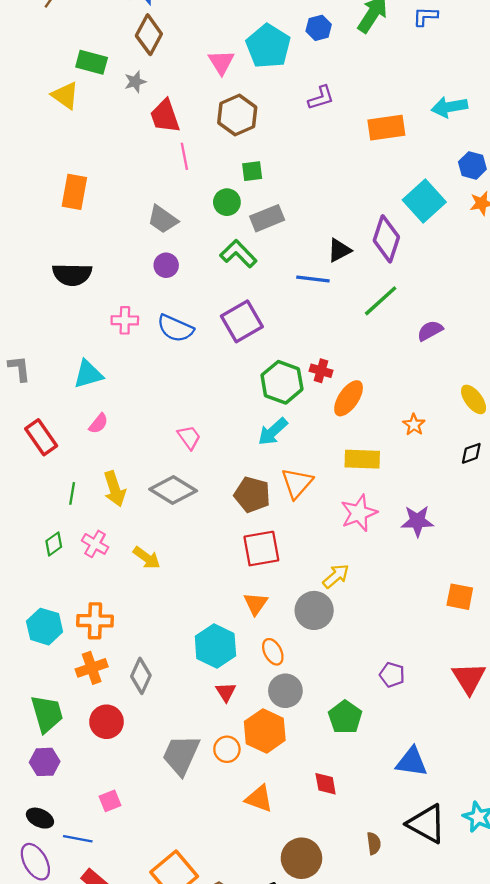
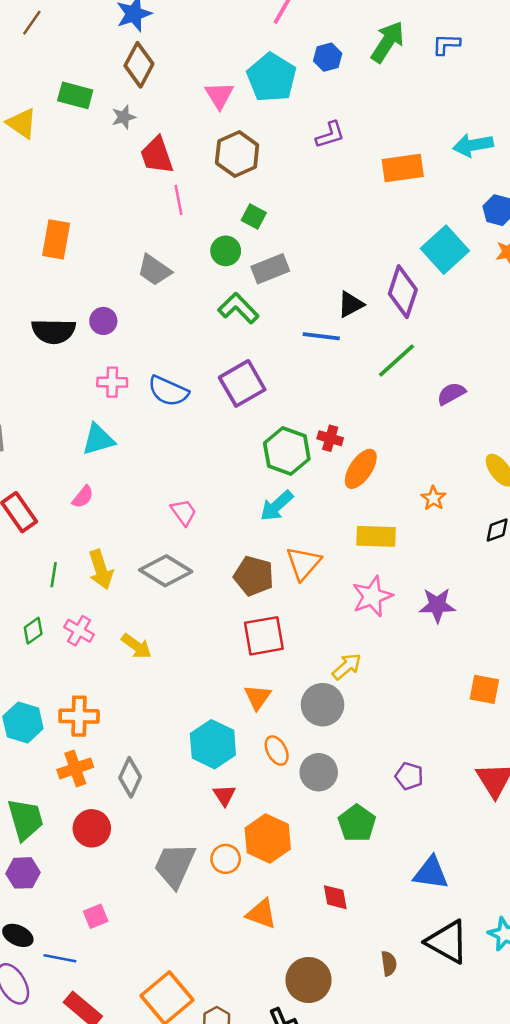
yellow triangle: (65, 95) -> (22, 123), moved
green square: (252, 171) -> (254, 216), turned 35
purple circle: (166, 265) -> (103, 321), moved
cyan triangle: (88, 374) -> (98, 440), moved
gray circle: (285, 691) -> (319, 772), moved

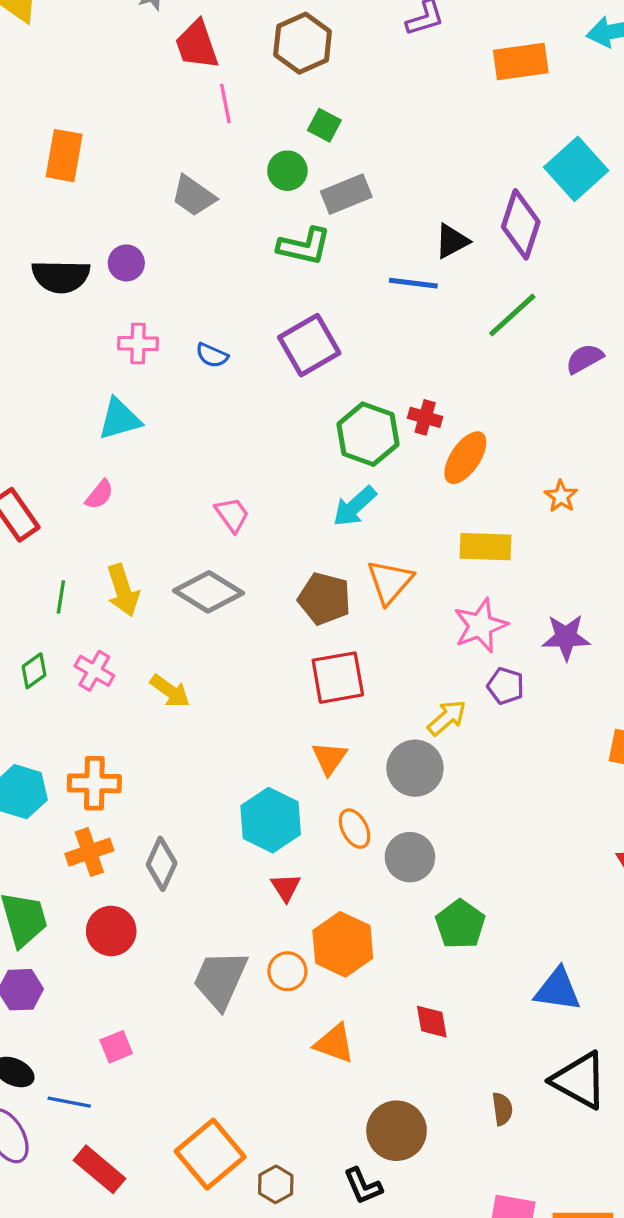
green L-shape: (238, 308) -> (304, 246), turned 147
blue semicircle: (168, 391) -> (212, 355), size x0.6
purple pentagon: (409, 776) -> (506, 686), moved

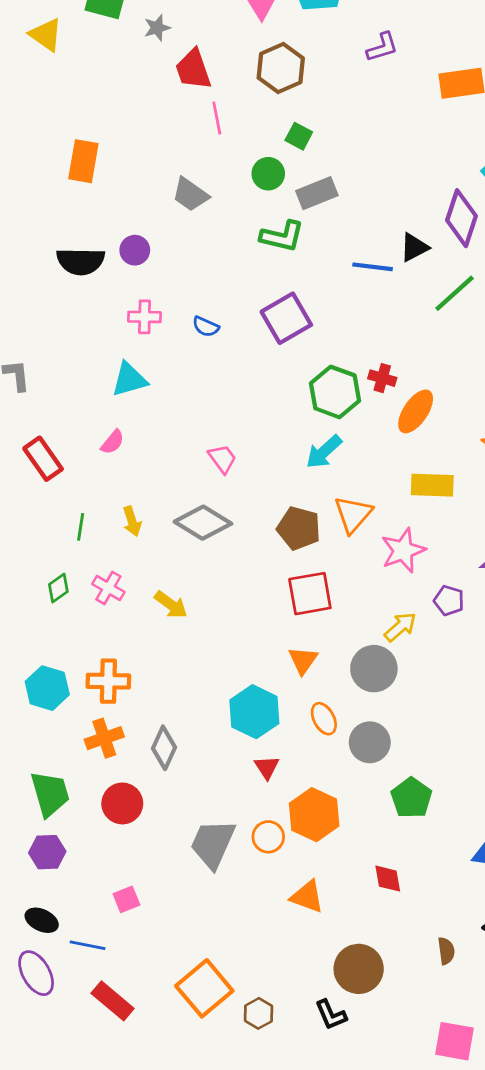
black triangle: (452, 241) -> (414, 247), moved
yellow arrow: (123, 590) -> (132, 521), size x0.7
pink star: (480, 625) -> (403, 550), moved

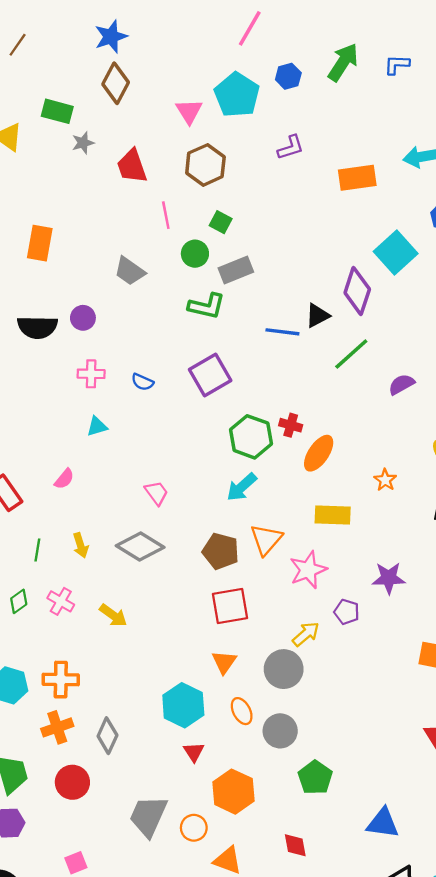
gray star: (157, 28) -> (83, 143), moved
pink line: (217, 118) -> (166, 215), moved
cyan triangle: (129, 379) -> (97, 426), moved, size x0.7
orange circle: (268, 837) -> (194, 828), moved

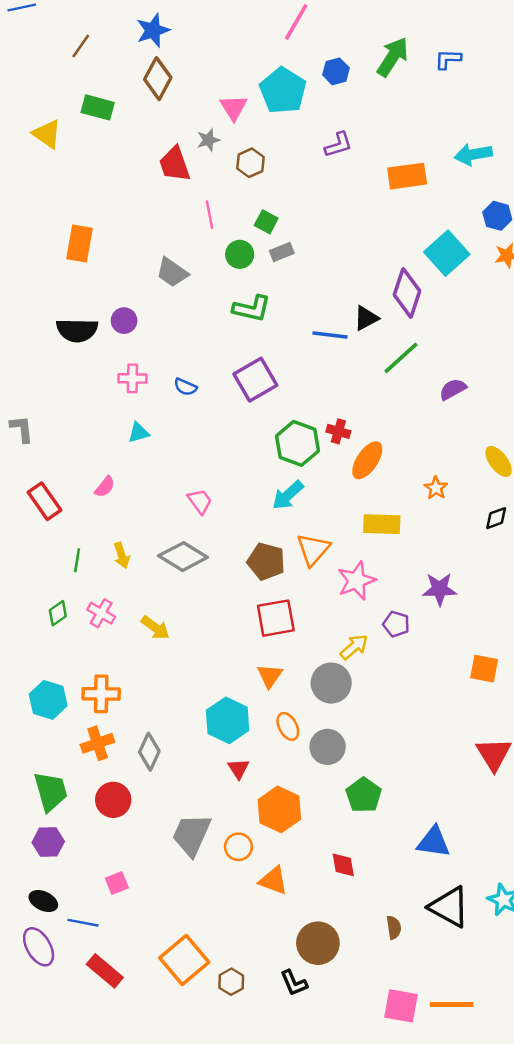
brown line: (18, 45) -> (81, 46), moved
gray star: (83, 143) -> (208, 140), moved
brown hexagon: (205, 165) -> (250, 163), size x0.7
gray rectangle: (236, 270) -> (282, 252), moved, size x0.7

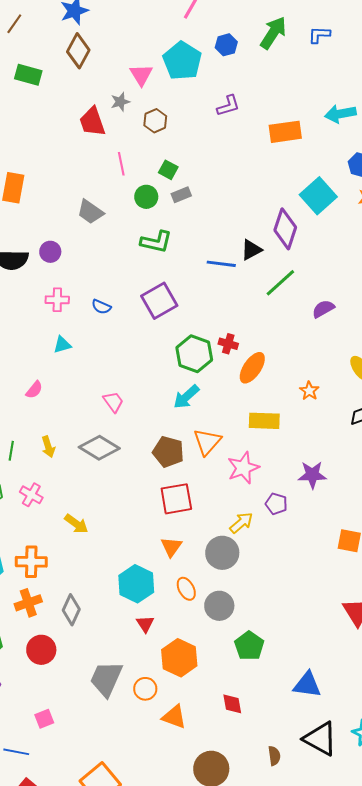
yellow arrow: (155, 628) -> (76, 524), moved

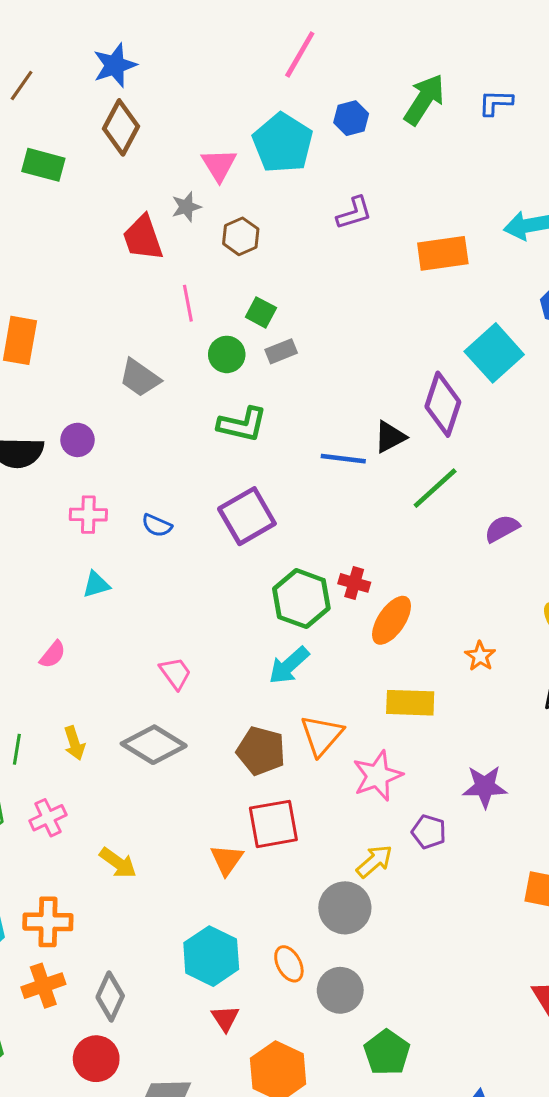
pink cross: (31, 495) -> (48, 818), turned 35
orange triangle: (171, 547) -> (227, 860), moved
red circle: (41, 650) -> (96, 1059), moved

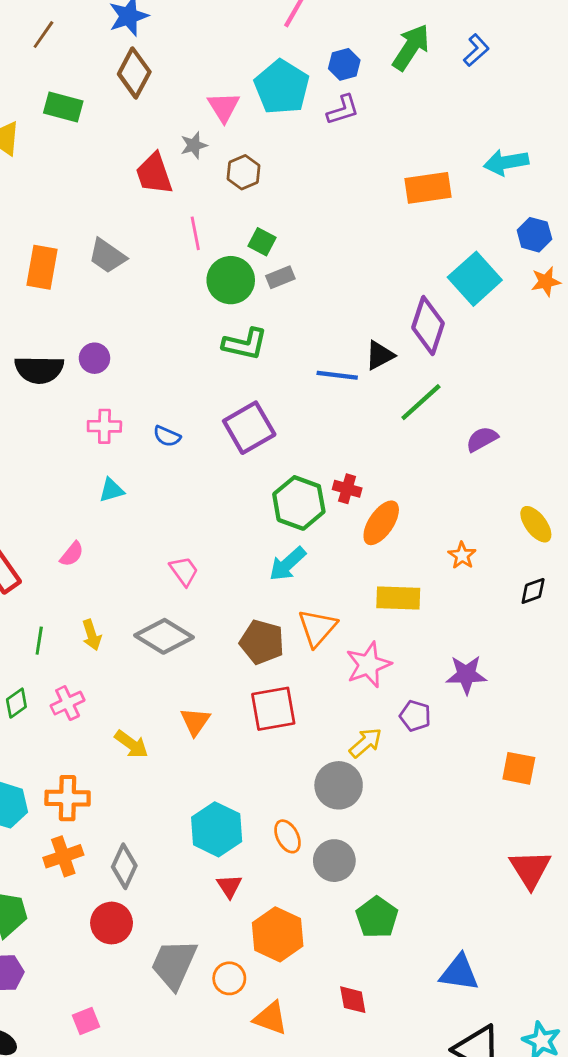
blue L-shape: (496, 103) -> (476, 50), turned 136
purple L-shape: (354, 213) -> (343, 110), moved
green circle: (227, 354) -> (231, 280), size x1.4
gray trapezoid: (140, 378) -> (107, 256), moved
orange triangle: (227, 860) -> (195, 721), moved

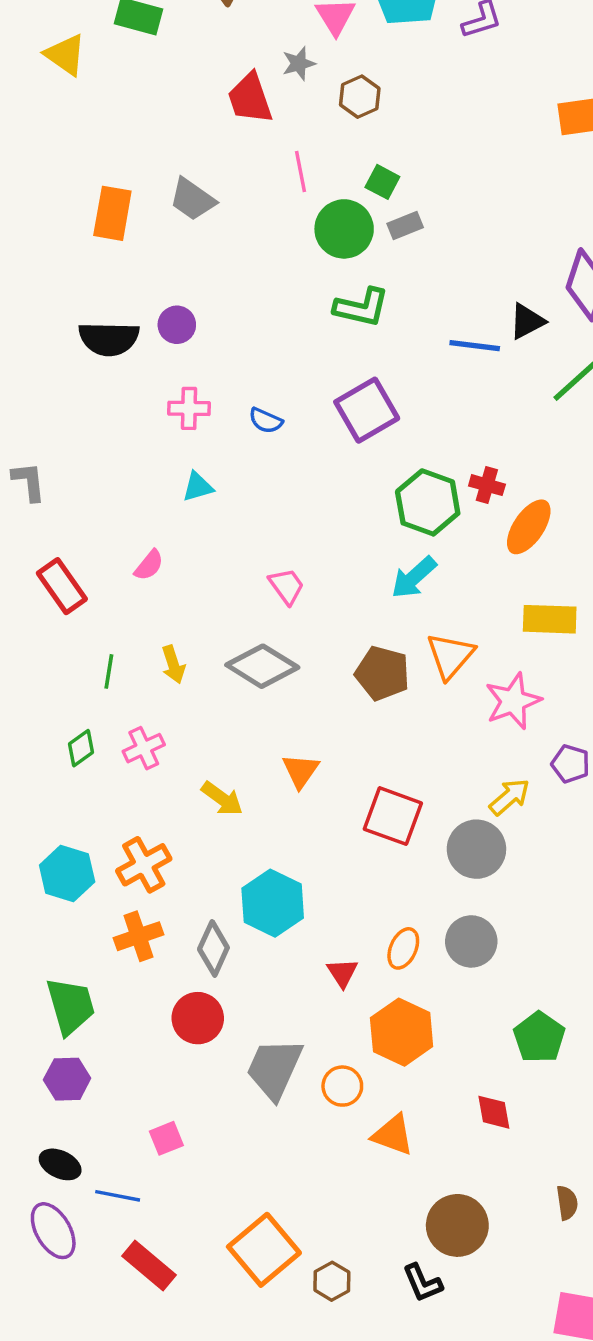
red square: (273, 709) -> (393, 816), moved, turned 30
orange cross: (68, 798) -> (144, 865), turned -30
cyan hexagon: (217, 829) -> (273, 903), moved
orange ellipse: (288, 836) -> (403, 948), moved, turned 52
green pentagon: (377, 917) -> (539, 1037), moved

